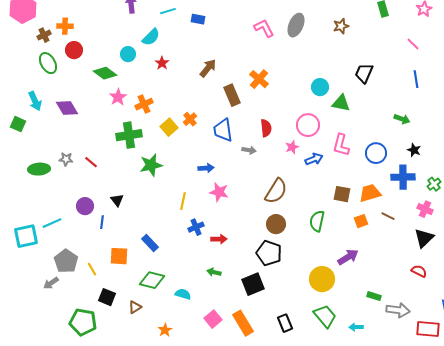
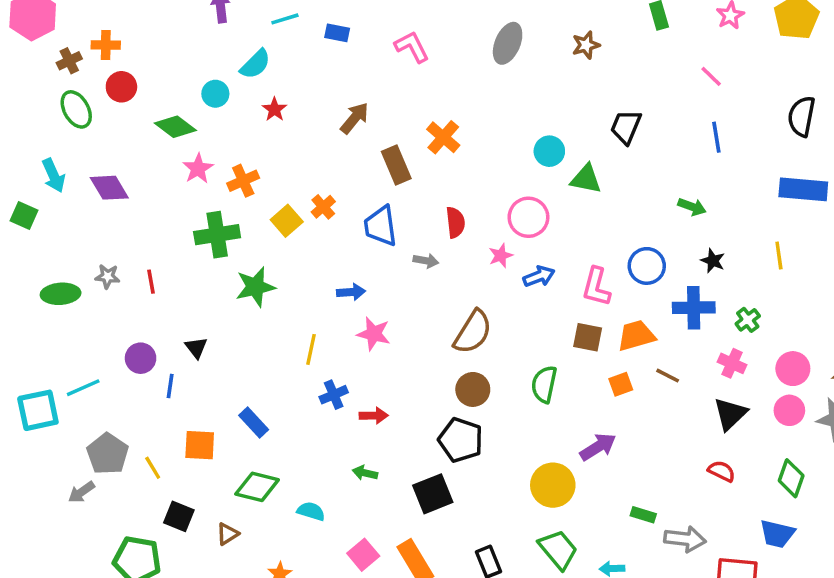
pink L-shape: (264, 28) -> (412, 47), moved
pink L-shape: (341, 145) -> (596, 287), moved
red line: (91, 162) -> (151, 282), turned 40

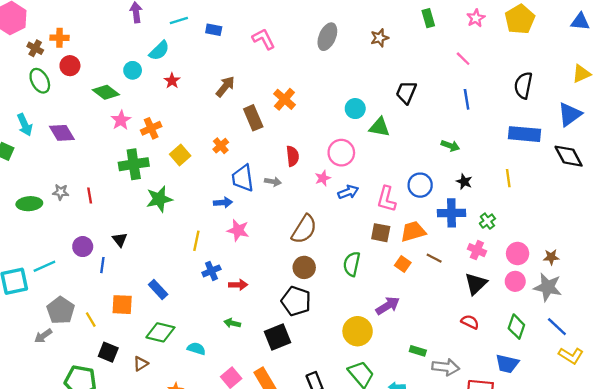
brown cross: (69, 61) -> (35, 48), turned -35
orange cross: (323, 207) -> (221, 146), moved
blue trapezoid: (381, 226) -> (243, 178), moved
orange square: (621, 384) -> (403, 264), turned -35

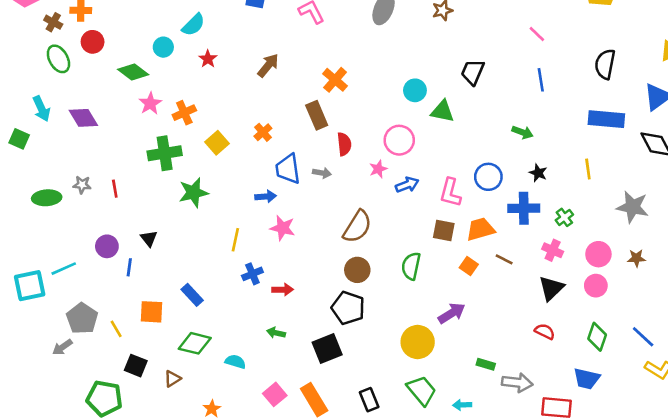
brown rectangle: (253, 118) -> (317, 115), moved
gray star: (548, 287) -> (633, 207), moved

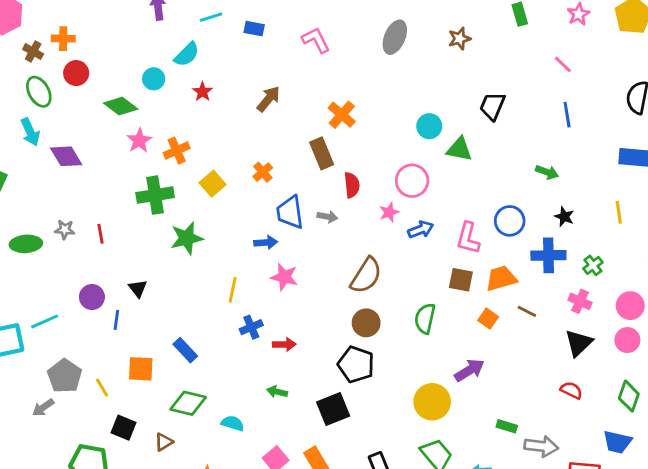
cyan arrow: (41, 109) -> (30, 132), moved

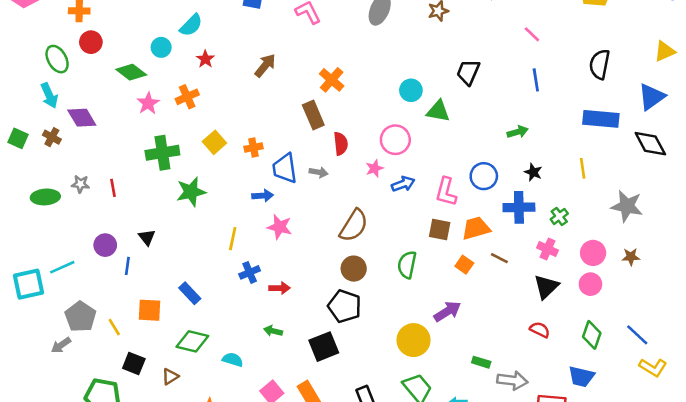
brown cross: (33, 52) -> (52, 137), moved
orange cross: (177, 151) -> (187, 97), moved
orange cross: (263, 172) -> (254, 148), moved, turned 30
green arrow: (547, 172) -> (518, 132), turned -36

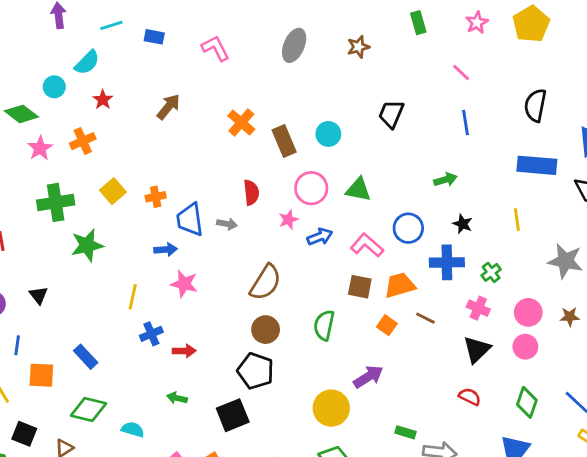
green triangle: (438, 111) -> (358, 190), moved
brown rectangle: (313, 115) -> (284, 141), moved
pink L-shape: (446, 192) -> (367, 245), turned 116
blue line: (127, 266) -> (17, 345), moved

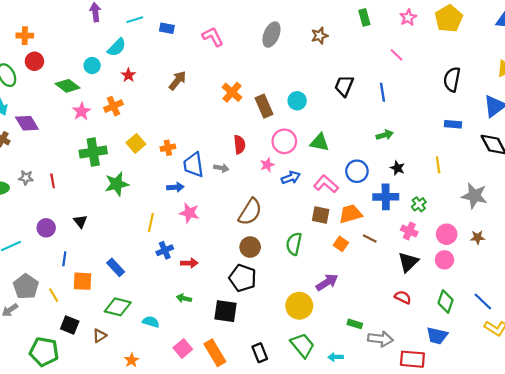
blue line: (465, 123) -> (383, 92), moved
blue rectangle: (537, 165) -> (453, 124), size x0.6
black square: (233, 415) -> (226, 311), turned 30

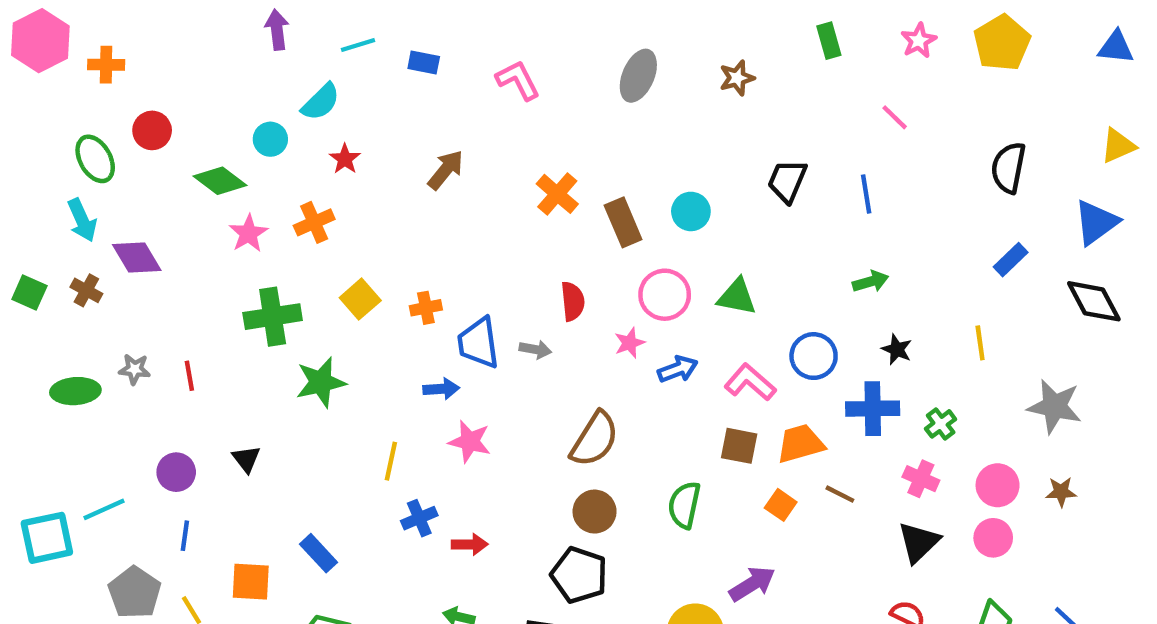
orange cross: (25, 36) -> (106, 65), moved
blue rectangle: (453, 124) -> (1011, 260), turned -49
blue line: (64, 259) -> (185, 536), moved

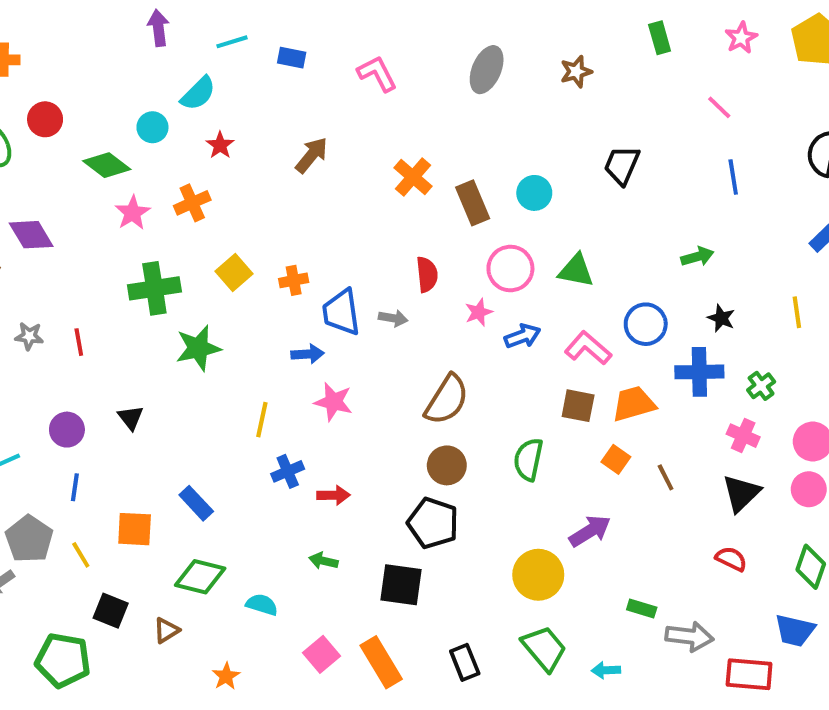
blue line: (866, 194) -> (733, 177), moved
brown line: (840, 494) -> (666, 477), moved, turned 36

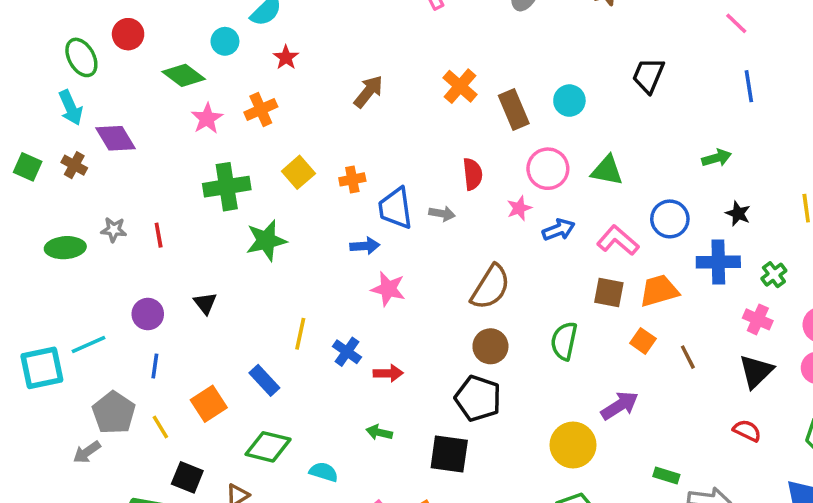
brown arrow: (312, 155) -> (368, 92), moved
yellow line: (262, 420) -> (300, 334), moved
blue cross: (288, 471) -> (347, 352), turned -32
orange square: (135, 529) -> (209, 404), turned -36

